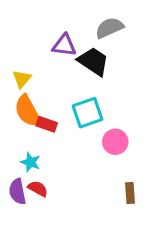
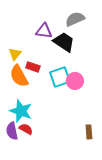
red rectangle: (47, 124) -> (33, 67), moved
pink circle: (115, 142) -> (75, 81), moved
cyan star: (31, 162) -> (21, 111), size x1.6

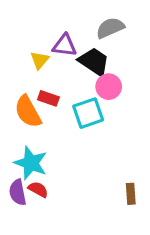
yellow triangle: (15, 54) -> (40, 60), moved
pink circle: (75, 81) -> (109, 87), moved

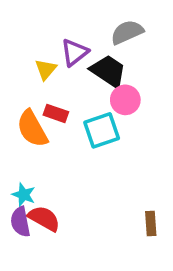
purple triangle: (65, 45) -> (75, 52), turned -45
cyan star: (31, 163) -> (24, 195), moved, size x0.6
red semicircle: (38, 189) -> (44, 218), size x1.4

